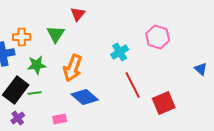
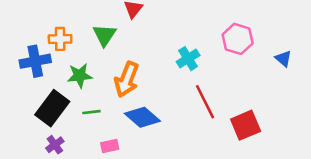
blue triangle: (201, 69) -> (283, 59), moved
green line: (35, 93) -> (91, 112), moved

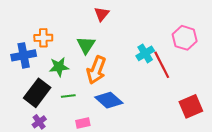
green triangle: (104, 35) -> (86, 45), moved
red line: (205, 102) -> (162, 65), moved

